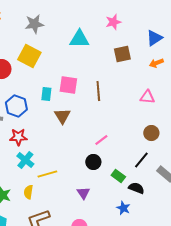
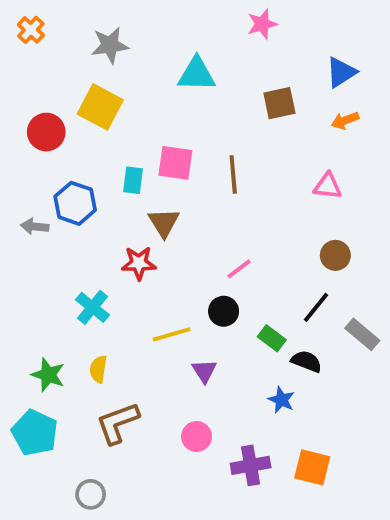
pink star: (113, 22) -> (262, 24), moved
red star: (18, 137) -> (139, 263), moved
yellow line: (47, 174) -> (172, 334), moved

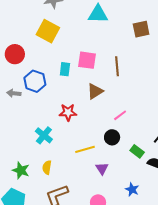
red circle: (46, 132) -> (15, 54), moved
brown triangle: (164, 223) -> (95, 91), moved, turned 30
blue star: (281, 400) -> (132, 189), moved

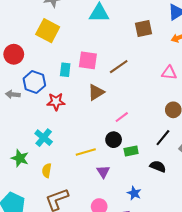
brown line: (117, 66) -> (119, 67), turned 60
red star: (68, 112) -> (56, 102), moved
green rectangle: (137, 151) -> (131, 151), moved, turned -48
green star: (21, 170) -> (20, 158), moved

